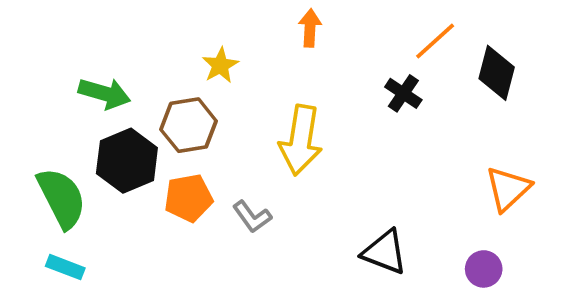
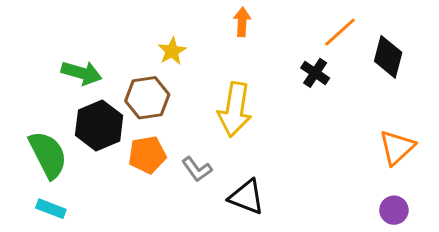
black triangle: (385, 252) -> (247, 197), moved
purple circle: (484, 269) -> (394, 210), moved

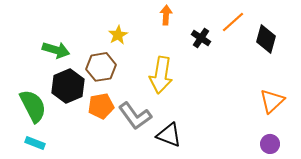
black cross: (315, 73) -> (201, 38), moved
gray L-shape: (197, 169) -> (135, 116), size x1.6

